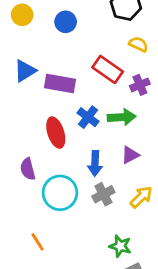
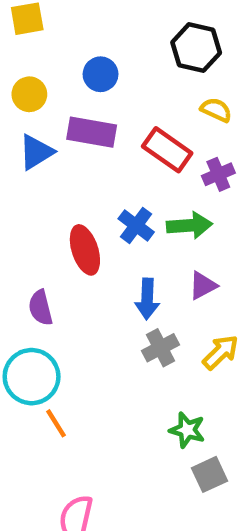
yellow circle: (22, 15) -> (29, 94), moved
purple rectangle: (60, 83) -> (92, 132), moved
cyan circle: (60, 193) -> (32, 377), moved

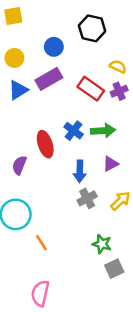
black hexagon: (196, 48) -> (92, 28), moved
purple rectangle: (92, 132) -> (49, 79), turned -40
purple cross: (218, 174) -> (119, 91), moved
purple semicircle: (40, 308) -> (19, 165), moved, turned 36
orange line: (56, 423) -> (42, 243), moved

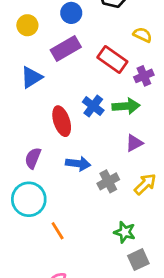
blue triangle: (18, 90) -> (32, 77), moved
purple cross: (119, 91) -> (144, 76), moved
purple semicircle: (19, 165) -> (33, 158), moved
blue arrow: (80, 171) -> (78, 164), moved, turned -85

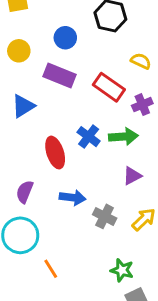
purple rectangle: (66, 49) -> (59, 76), turned 52
gray cross: (108, 181) -> (105, 216), turned -35

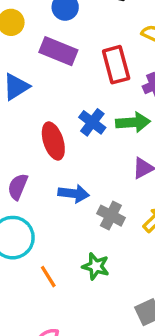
red rectangle: (109, 87) -> (116, 65), turned 40
green star: (122, 270) -> (96, 266), moved

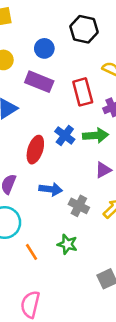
red ellipse: (53, 141) -> (35, 150), turned 36

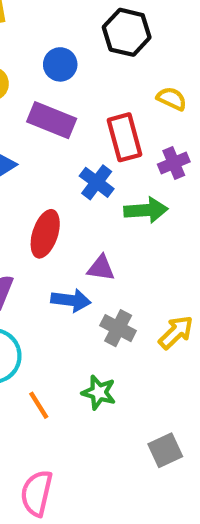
blue cross: (65, 135) -> (97, 182), moved
purple triangle: (103, 170) -> (101, 268), moved, turned 36

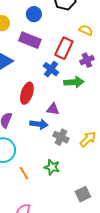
red rectangle: (125, 137) -> (64, 48), turned 40

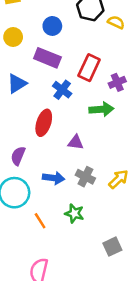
yellow semicircle: (86, 30) -> (116, 22), moved
blue cross: (51, 69) -> (62, 90), moved
blue arrow: (39, 124) -> (54, 178), moved

